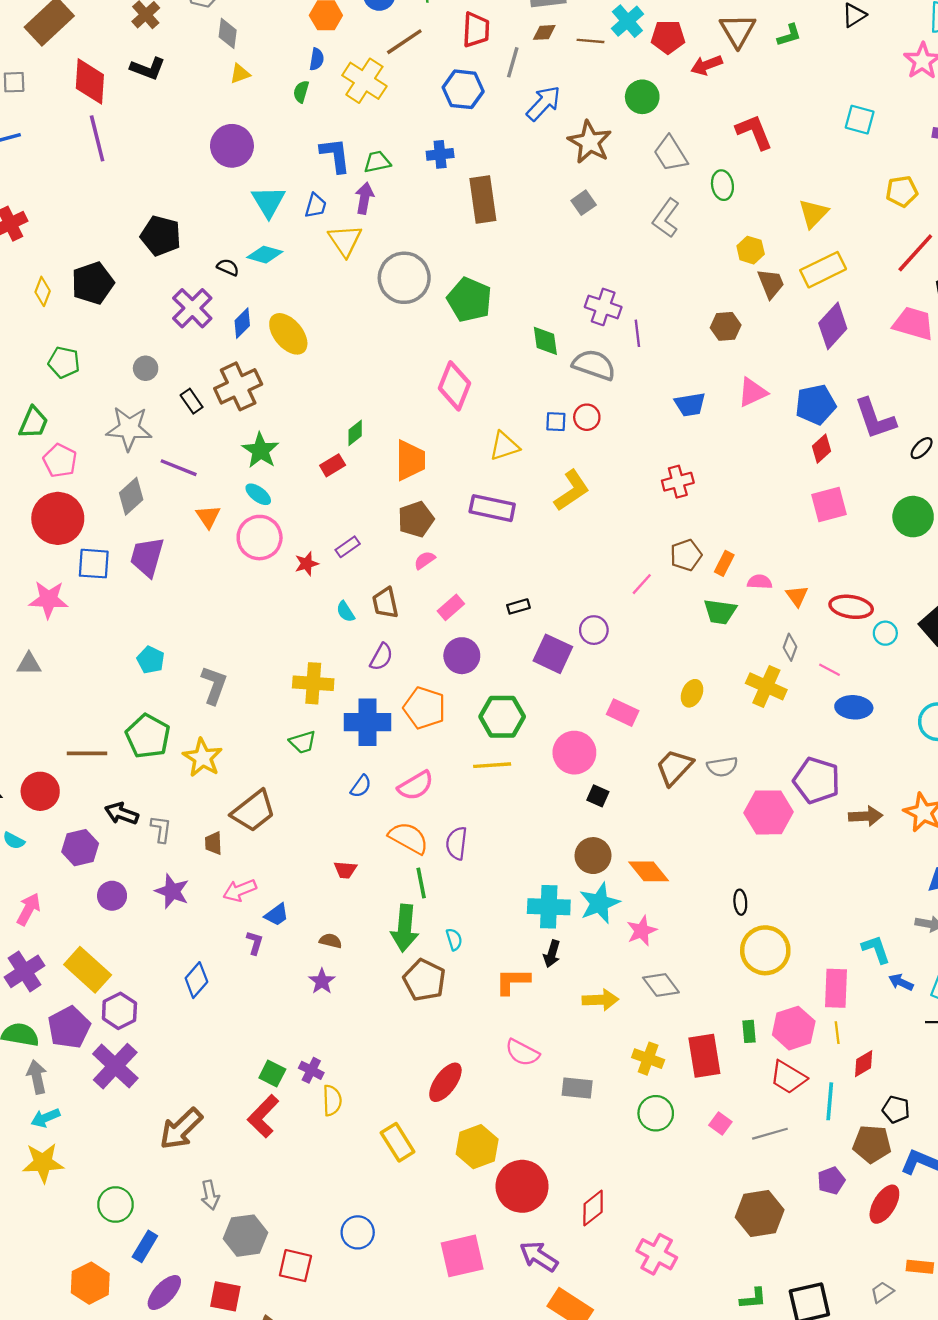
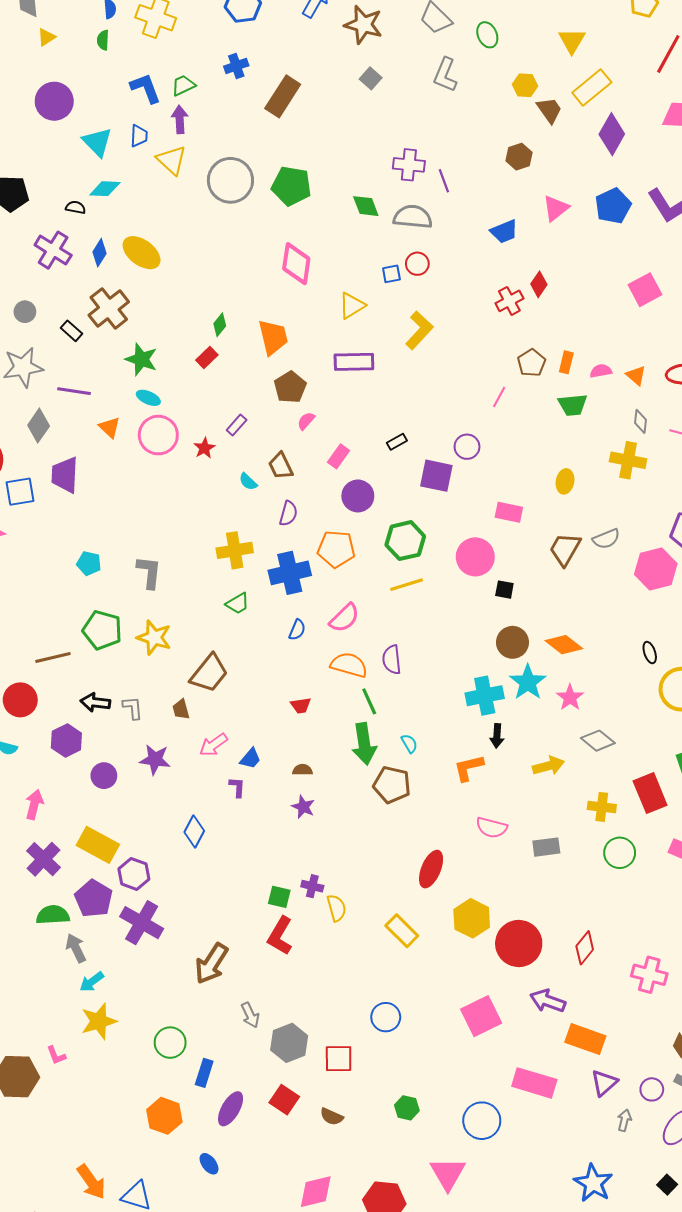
brown rectangle: (483, 200) -> (283, 96), turned 54
red diamond: (821, 449) -> (539, 284), moved
red square: (225, 1296) -> (284, 1100), turned 36

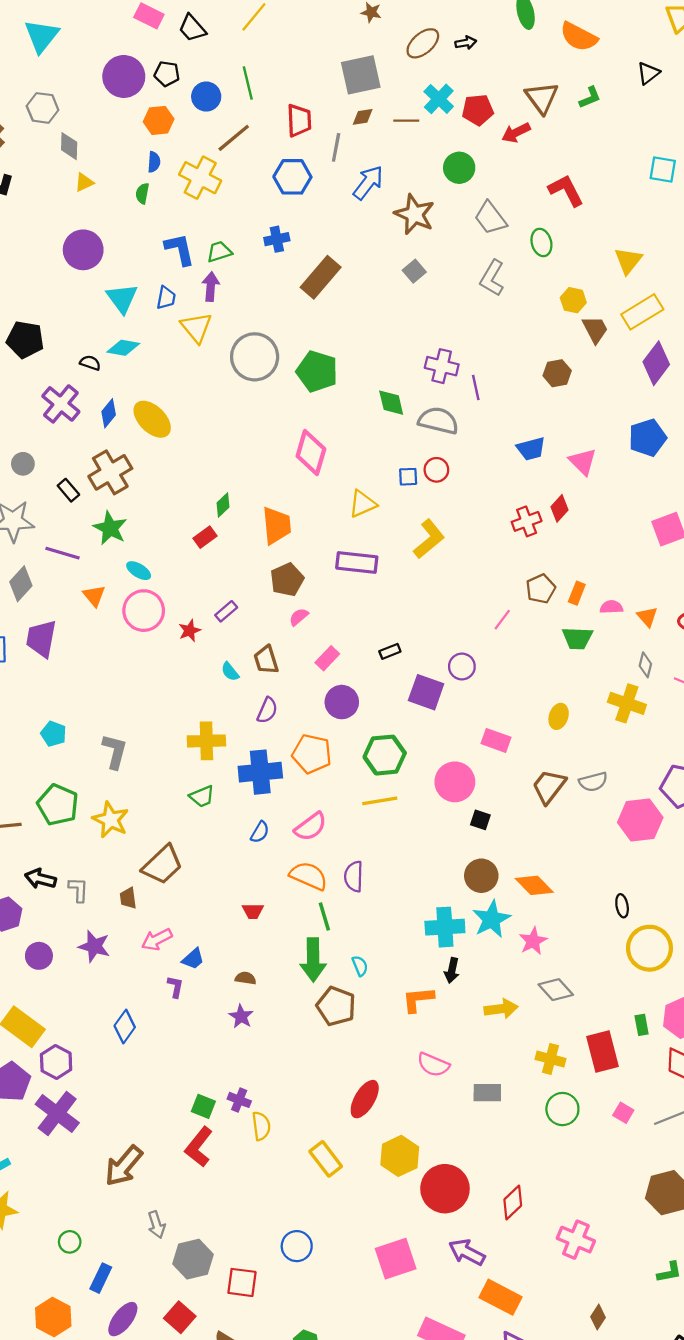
pink triangle: (556, 208) -> (583, 462), moved, turned -44
green star: (141, 359) -> (110, 528), moved
green circle: (170, 1043) -> (70, 1242), size x0.7

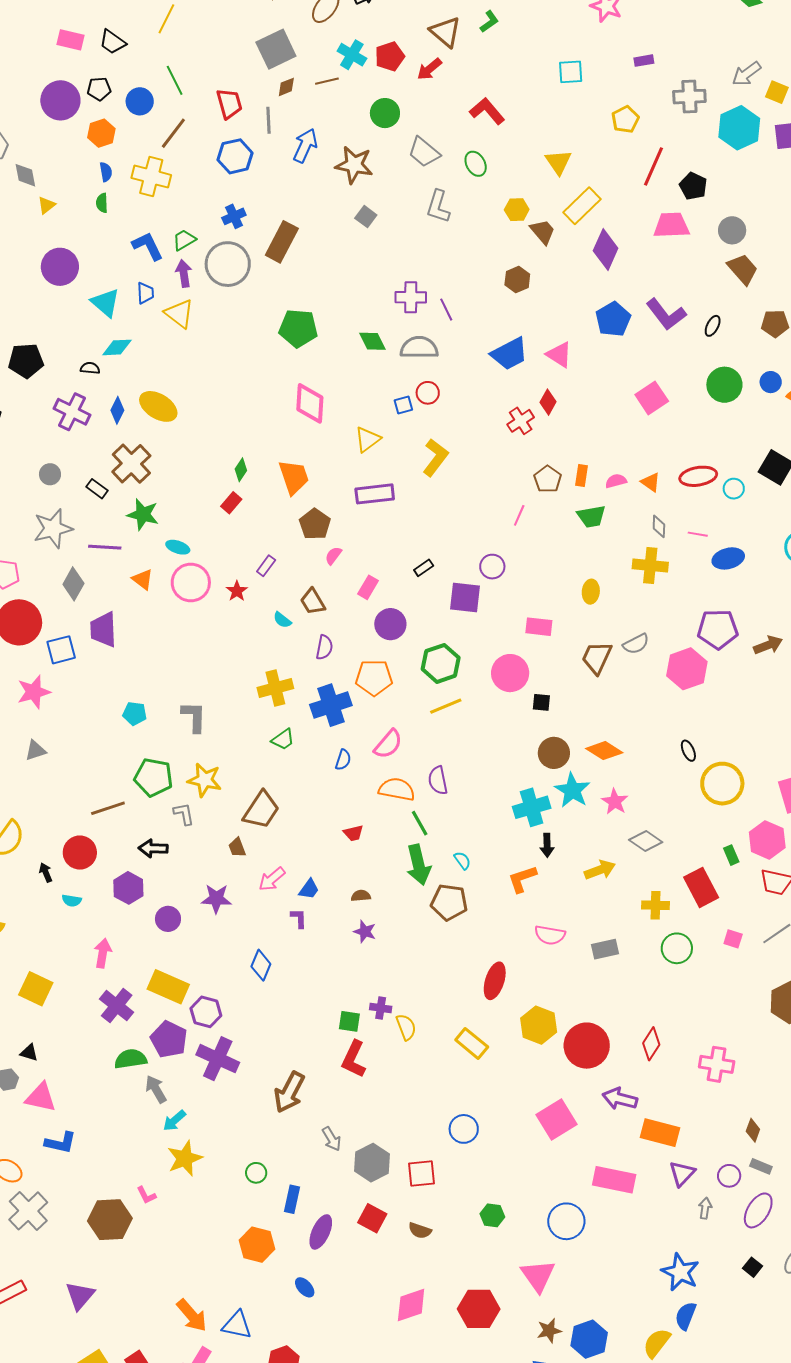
gray circle: (255, 357) -> (228, 264), moved
blue trapezoid: (531, 449) -> (509, 354), size x1.4
gray L-shape: (78, 890) -> (184, 814), moved

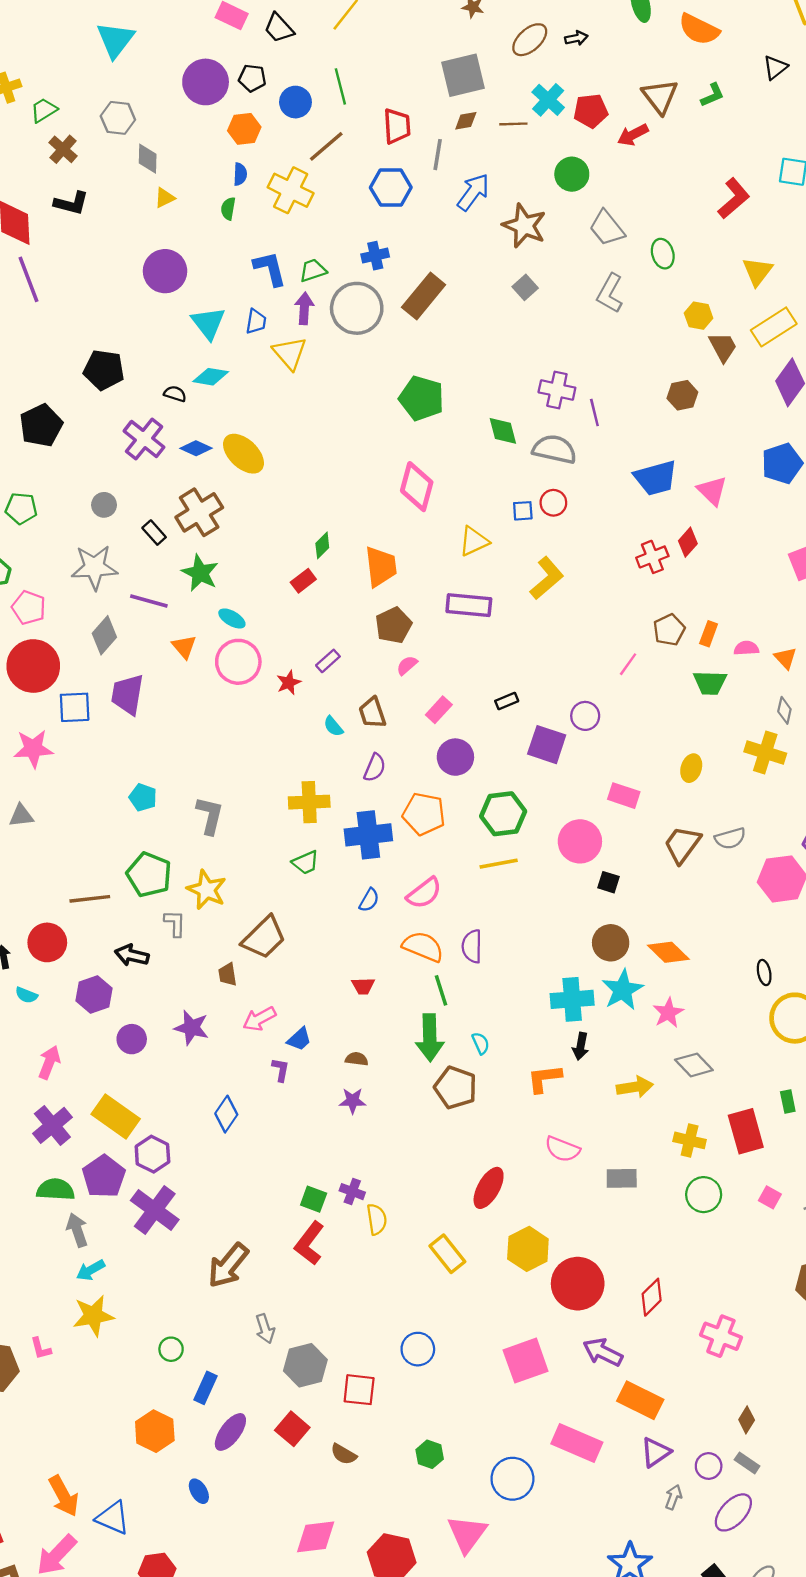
red L-shape: (487, 111) -> (734, 198), moved, turned 78
blue diamond: (117, 410) -> (196, 448), turned 76
purple star: (365, 932) -> (353, 1101), turned -30

